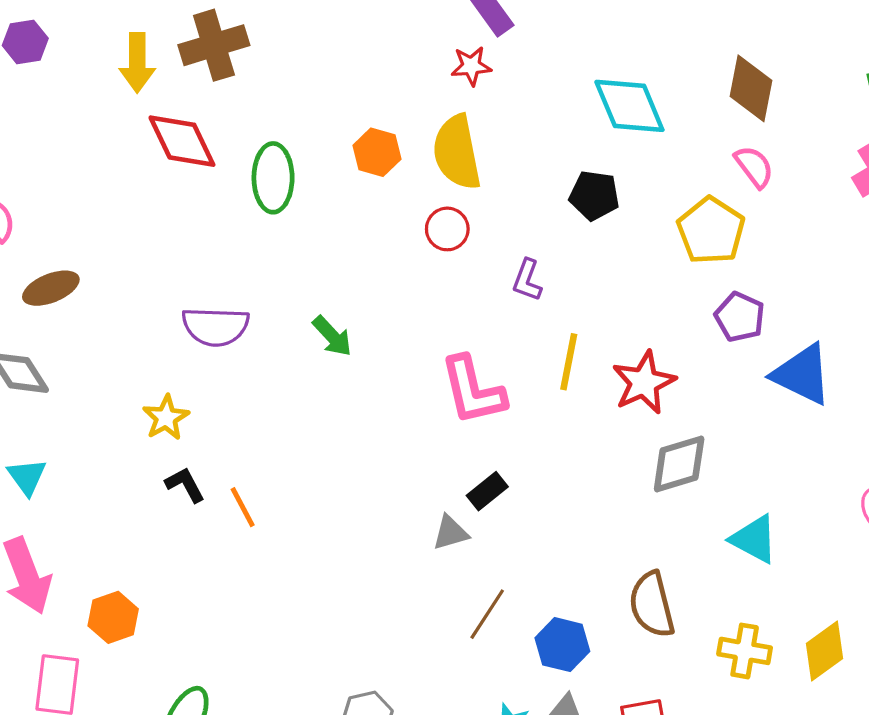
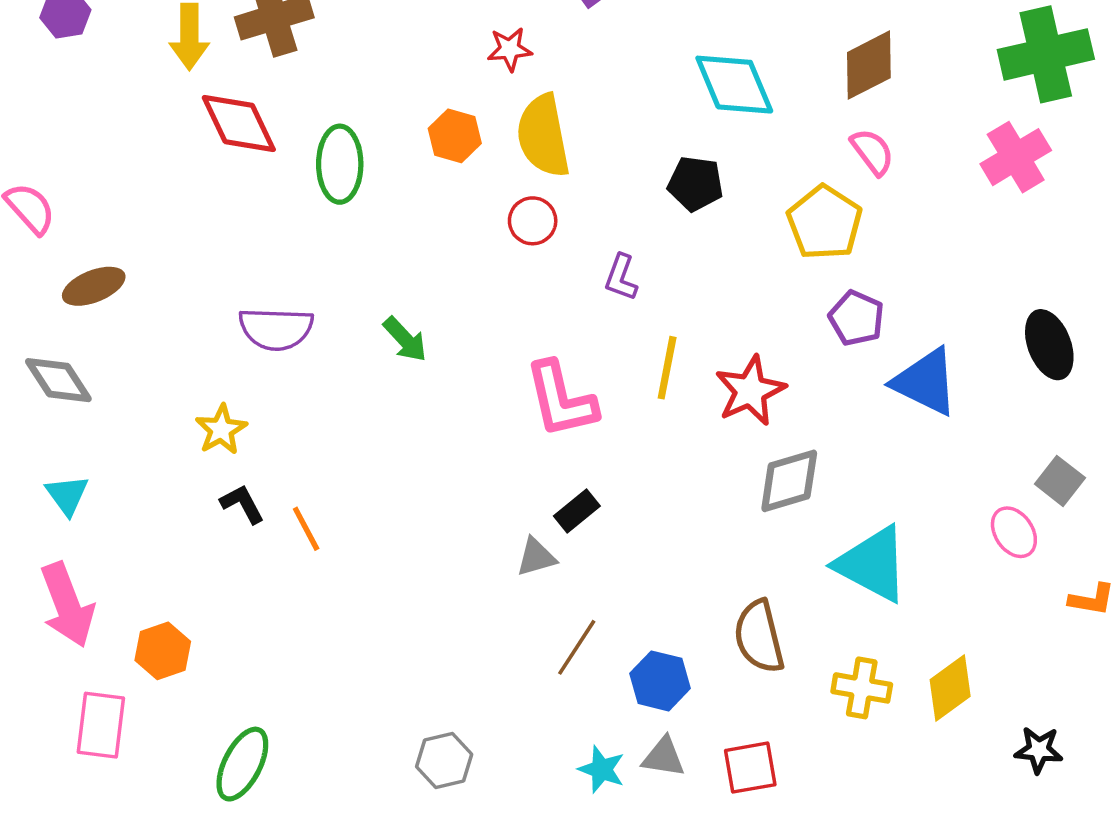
red star: (471, 66) -> (510, 49), moved
brown diamond: (751, 88) -> (869, 65), turned 52
cyan triangle: (754, 539) -> (872, 564), size x1.4

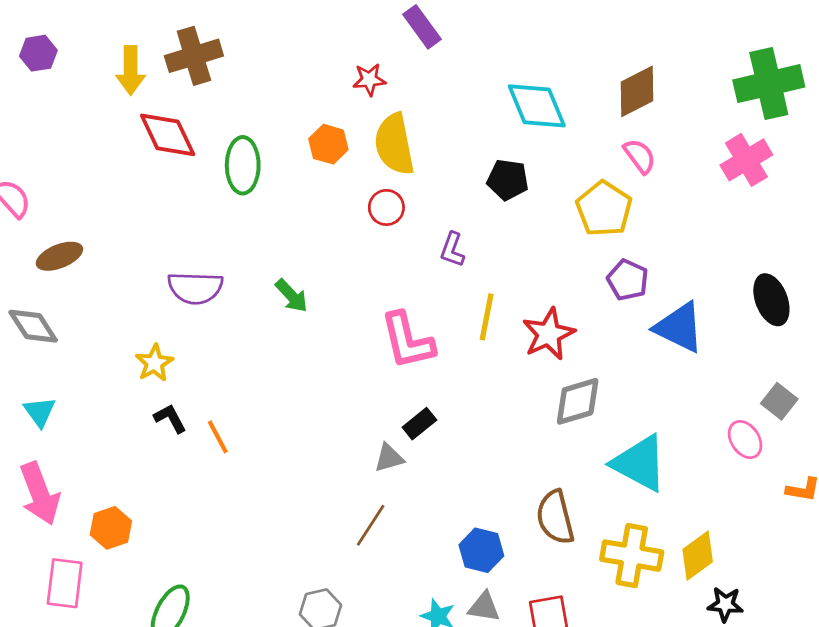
brown line: (577, 647) -> (371, 525), moved
yellow cross: (862, 688) -> (632, 556), size x1.4
black star: (1039, 750) -> (725, 604), moved

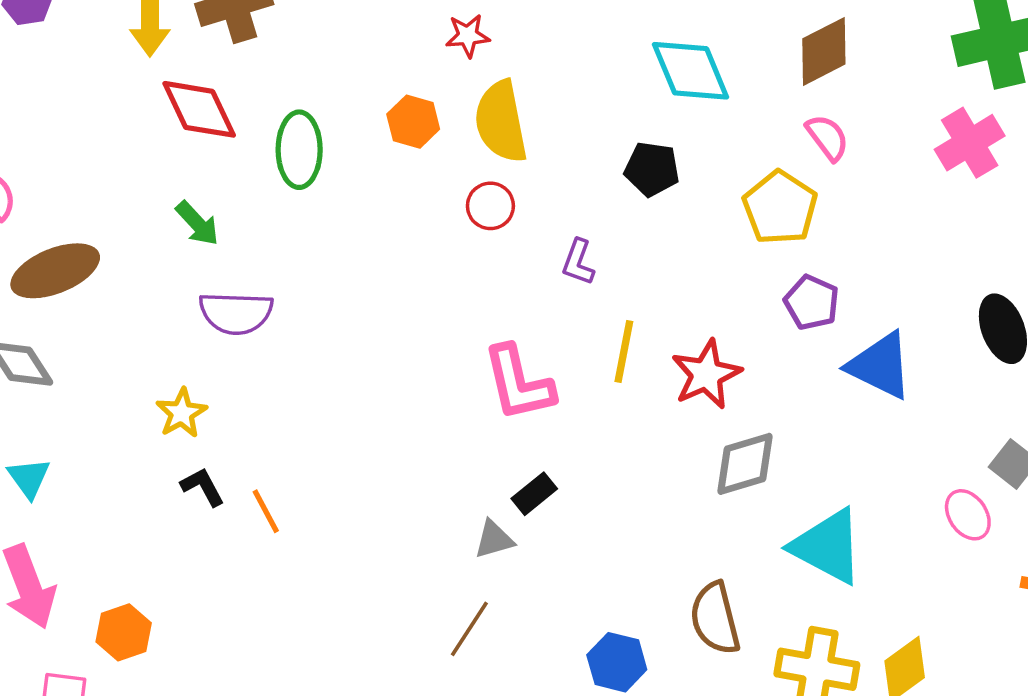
brown ellipse: (59, 256) -> (55, 271), size x1.4
green arrow: (291, 296) -> (197, 223), moved

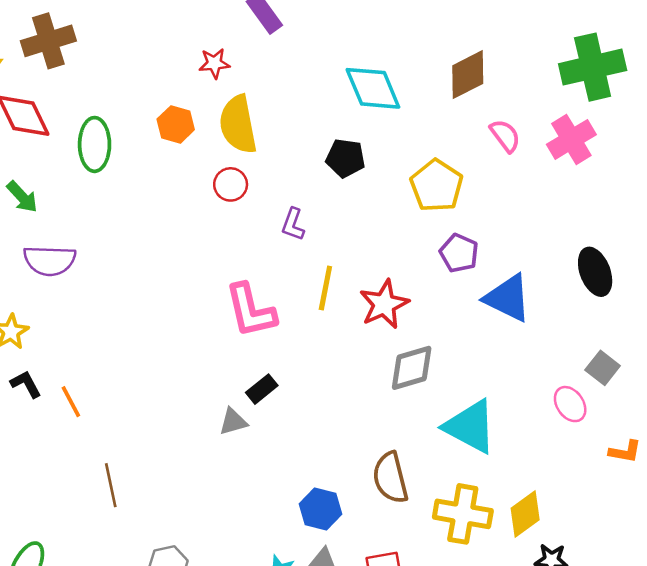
pink semicircle: (827, 137) -> (505, 136), moved
brown line: (469, 629) -> (111, 485), moved, turned -45

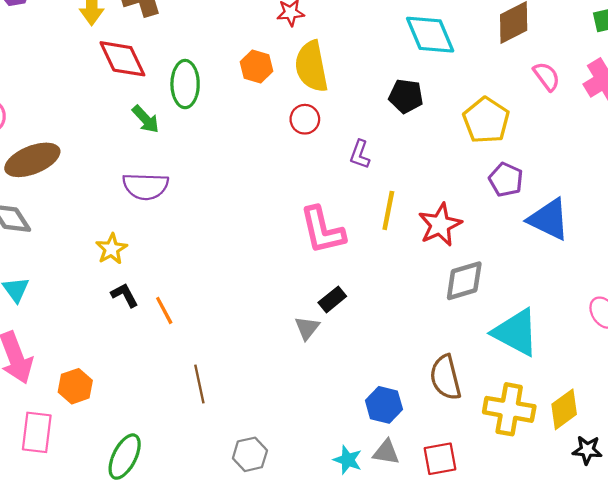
green arrow: (22, 197) -> (146, 119), moved
gray triangle: (233, 422) -> (307, 328), turned -36

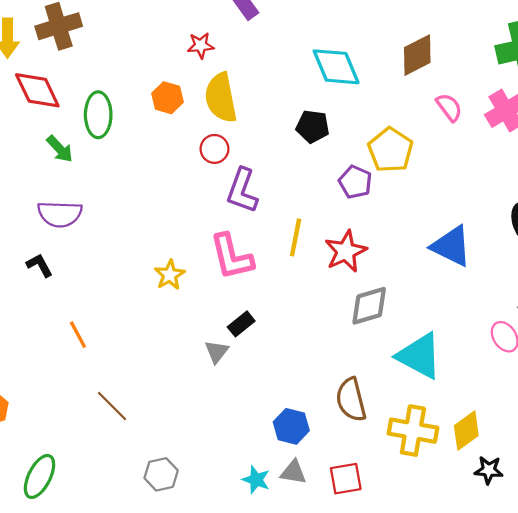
purple L-shape: (360, 154) -> (242, 191), moved, size x1.6
purple pentagon: (506, 180) -> (355, 182), moved
yellow star: (111, 249) -> (170, 275), moved
black L-shape: (125, 295) -> (39, 265), moved
brown line: (199, 384) -> (112, 406), turned -33

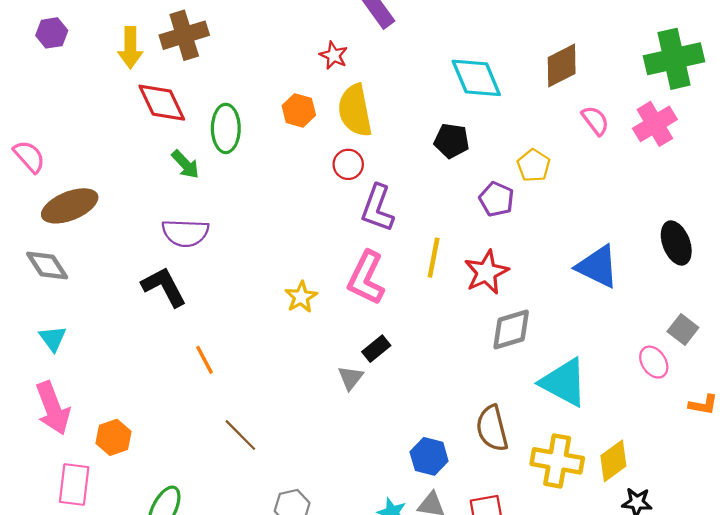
red star: (201, 45) -> (334, 55), turned 30
yellow pentagon: (391, 150) -> (534, 165), size x0.7
pink L-shape: (232, 257) -> (366, 278), turned 39
black L-shape: (39, 265) -> (164, 287), size x1.6

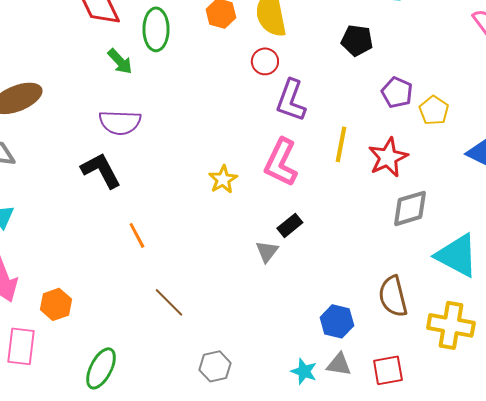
yellow pentagon: (534, 165) -> (434, 110), moved

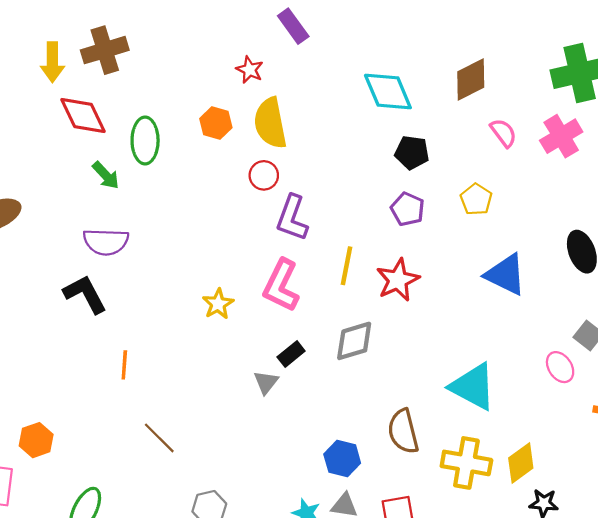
black pentagon: (357, 40) -> (412, 152), moved
yellow pentagon: (434, 110) -> (476, 199), moved
gray diamond: (410, 208) -> (354, 341), moved
orange line: (137, 235) -> (124, 365), turned 32

